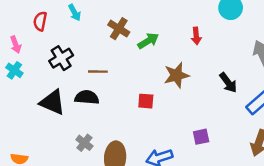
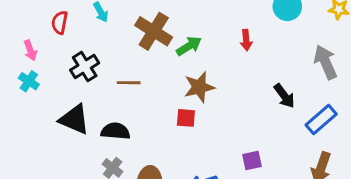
brown cross: (119, 29) -> (154, 31), size x1.4
brown star: (177, 75) -> (199, 87), moved
black semicircle: (87, 97) -> (115, 131), moved

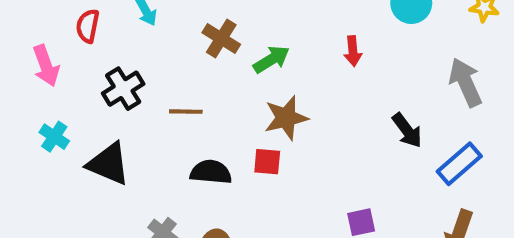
brown cross: (154, 31) -> (221, 39), size x0.7
pink arrow: (30, 50) -> (46, 66), size x1.4
cyan cross: (29, 81) -> (54, 137), moved
black semicircle: (115, 131) -> (211, 172), moved

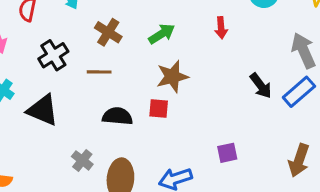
brown cross: (221, 39) -> (108, 32), moved
blue rectangle: (459, 164) -> (299, 92), moved

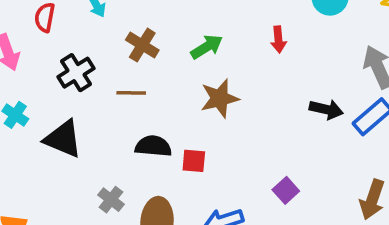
black arrow: (261, 86) -> (326, 109), turned -40
red square: (159, 109) -> (194, 161), moved
purple square: (227, 153) -> (286, 190), turned -30

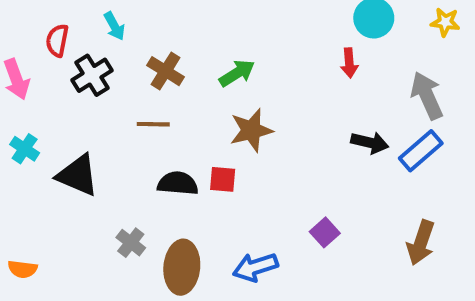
red arrow: (278, 39) -> (349, 63), moved
black cross: (76, 73) -> (92, 75), moved
red square: (194, 161) -> (223, 179), moved

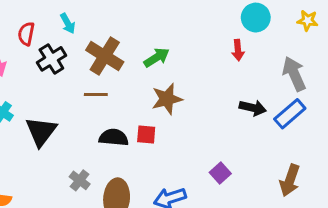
brown cross: (165, 71) -> (105, 56), size x1.4
black triangle: (78, 175) -> (41, 132), turned 44

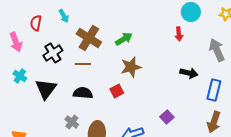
black cross: (51, 59) -> (53, 53), moved
blue rectangle: (290, 114) -> (214, 90), moved, turned -35
red square: (146, 134) -> (117, 91), turned -32
black semicircle: (114, 137) -> (83, 93), moved

